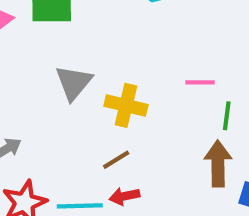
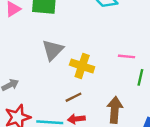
brown arrow: (218, 164) -> (115, 110), moved

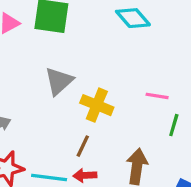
brown line: (73, 97) -> (83, 146), turned -42

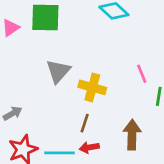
pink line: (157, 96) -> (142, 74), turned 66

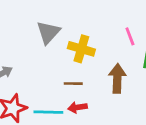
brown line: (85, 123) -> (73, 84), turned 72
brown arrow: (132, 135) -> (117, 78), moved

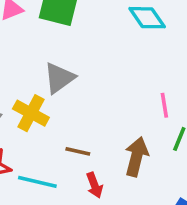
yellow cross: (81, 49) -> (31, 113), moved
red arrow: (77, 107) -> (94, 185), moved, turned -114

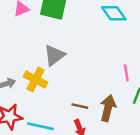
brown line: (78, 151) -> (80, 106), moved

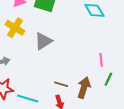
yellow cross: (36, 79) -> (15, 28), moved

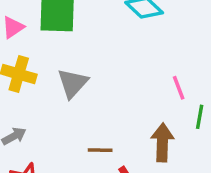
brown line: (61, 84) -> (100, 150), moved

